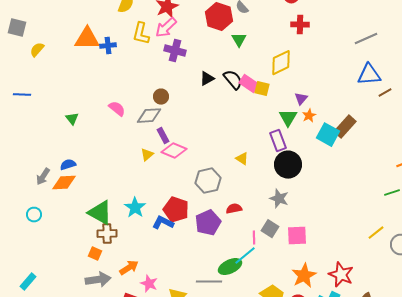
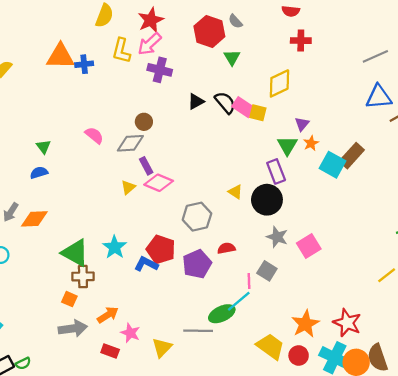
blue semicircle: (68, 165) -> (39, 173), moved
black circle: (288, 165) -> (267, 200), moved
pink square: (297, 236) -> (309, 246), moved, turned -30

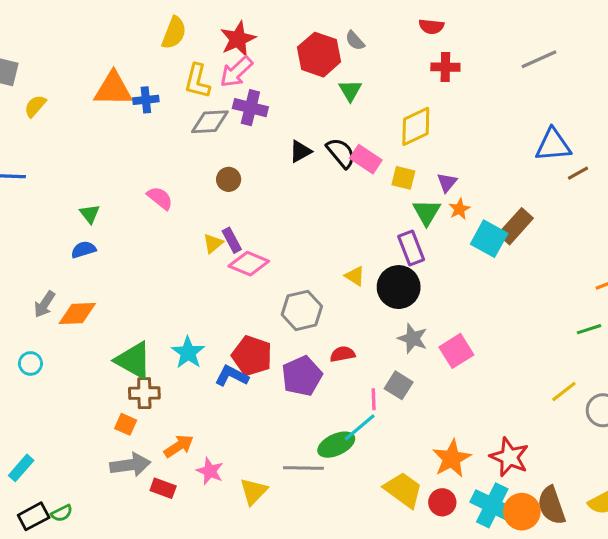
gray line: (375, 56) -> (539, 59), moved
yellow square: (258, 113) -> (403, 178), moved
gray diamond: (130, 143) -> (210, 122), moved
yellow triangle: (128, 187) -> (213, 243), moved
red rectangle: (110, 351) -> (163, 488), moved

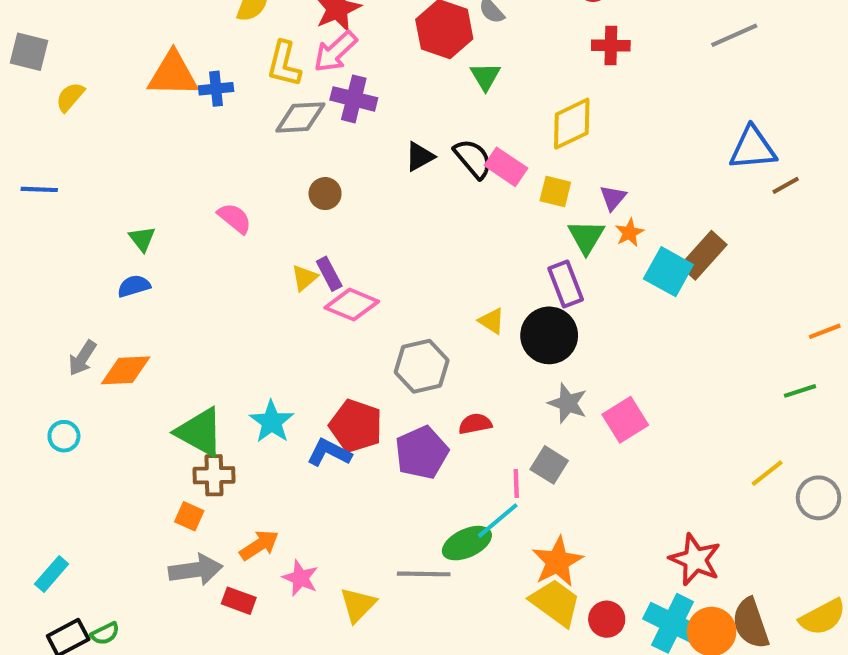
orange star: (452, 459) -> (557, 562), moved

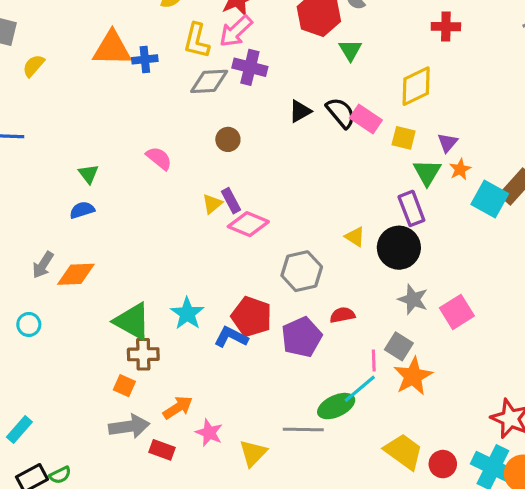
orange star: (557, 562) -> (413, 376), moved

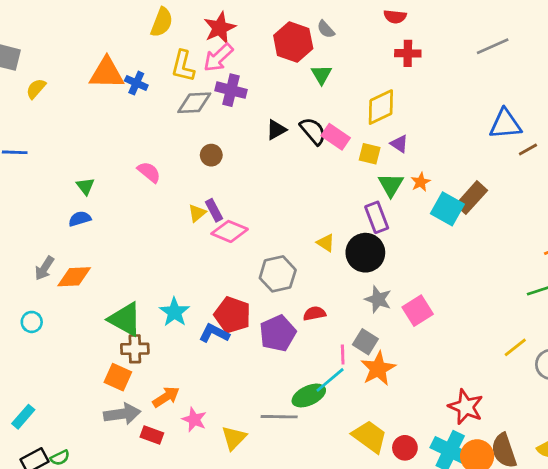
blue cross: (145, 59) -> (136, 83), turned 30
purple triangle: (447, 143) -> (399, 144), moved, turned -36
orange square: (124, 386) -> (118, 377), size x1.4

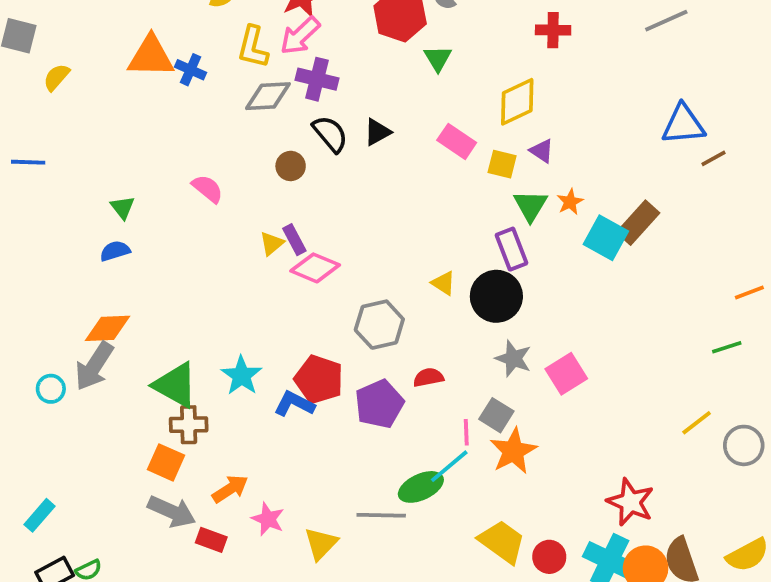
black semicircle: (313, 131) -> (330, 134), moved
gray arrow: (44, 268) -> (94, 366), moved, size x1.5
gray arrow: (122, 414) -> (172, 512), turned 32

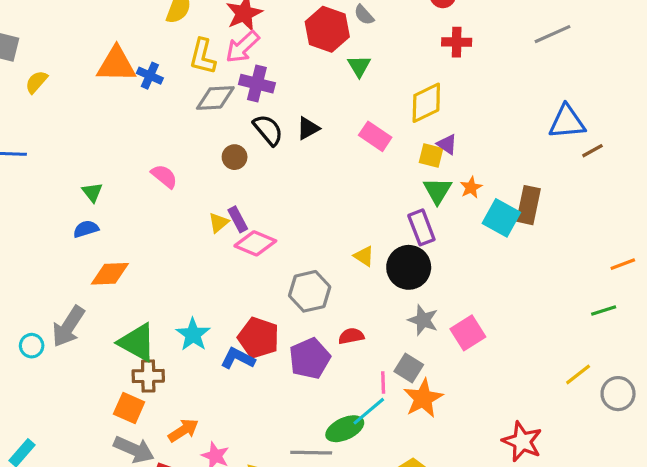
yellow square: (502, 164) -> (431, 155), moved
brown rectangle: (638, 223) -> (529, 205), turned -30
orange diamond: (107, 328) -> (110, 274), moved

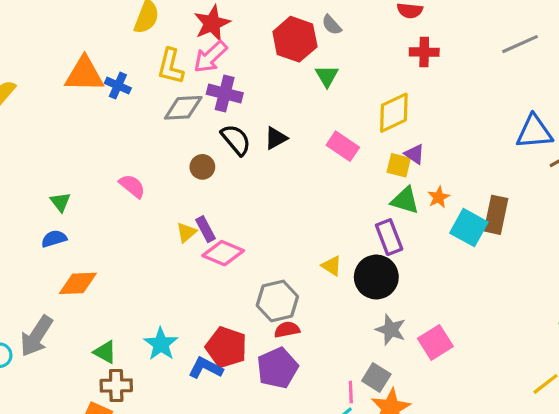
green triangle: (437, 191) -> (405, 200), turned -44
red semicircle: (351, 336) -> (287, 330), moved
green triangle: (137, 342) -> (105, 352), size x0.6

